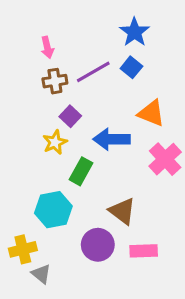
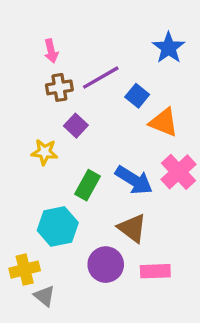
blue star: (134, 32) -> (169, 48), moved
blue square: (131, 67) -> (137, 96), moved
blue arrow: (112, 139) -> (134, 180), moved, turned -148
yellow star: (55, 142) -> (44, 152), moved, turned 30

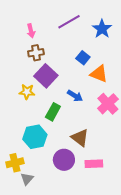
purple line: (101, 78) -> (69, 22), moved
purple square: (76, 126) -> (46, 76), size x1.6
blue arrow: (134, 180) -> (75, 96), moved, size x0.7
gray triangle: (44, 296) -> (27, 179), turned 32

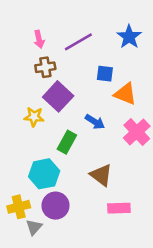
purple line: (69, 22) -> (78, 42), moved
blue square: (83, 58) -> (105, 74), turned -32
purple circle: (64, 160) -> (55, 206), moved

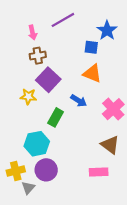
purple line: (78, 42) -> (63, 20), moved
blue square: (105, 74) -> (91, 47), moved
orange triangle: (125, 94) -> (92, 73), moved
brown triangle: (101, 175) -> (110, 145), moved

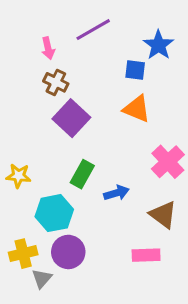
brown cross: (38, 56) -> (56, 82), turned 35
yellow star: (28, 96) -> (18, 176), moved
blue arrow: (79, 101) -> (116, 193), moved, turned -49

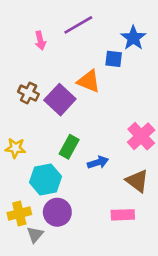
brown cross: (56, 82) -> (28, 93), moved
orange triangle: (137, 109) -> (89, 81), moved

